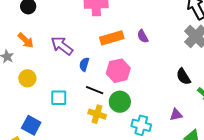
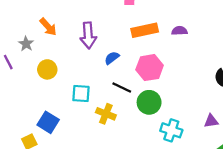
purple semicircle: (143, 36) -> (179, 31), turned 112
purple arrow: (62, 46) -> (88, 35), turned -135
blue semicircle: (84, 64) -> (112, 58), turned 32
yellow cross: (97, 114) -> (106, 114), moved

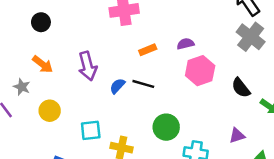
orange rectangle: (145, 30) -> (148, 50), size x0.6
pink hexagon: (150, 68) -> (200, 71), moved
black line: (122, 88) -> (143, 84), moved

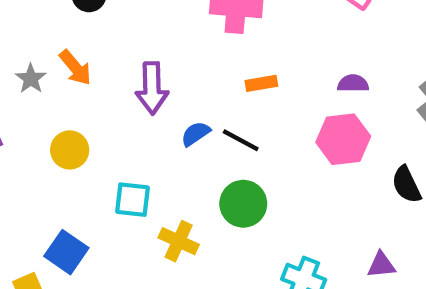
purple semicircle: (186, 44) -> (353, 83), moved
gray star: (22, 87) -> (31, 79), moved
green circle: (166, 127) -> (243, 204), moved

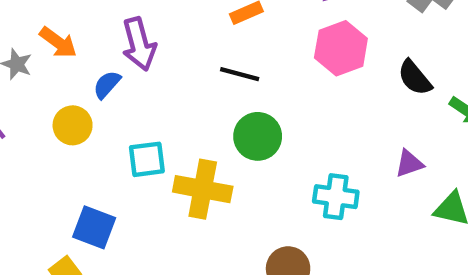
blue semicircle: (196, 134) -> (107, 85), moved
yellow cross: (179, 241) -> (203, 189), size x1.4

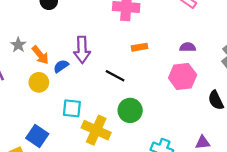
orange arrow: (58, 42) -> (40, 55), moved
black line: (240, 74) -> (115, 76), moved

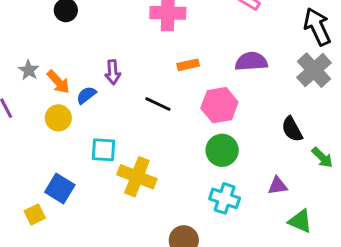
purple semicircle: (188, 47) -> (251, 61), size x1.5
purple arrow: (82, 50) -> (113, 72), size x0.7
pink hexagon: (183, 76) -> (219, 105), moved
green circle: (130, 110) -> (222, 150), moved

